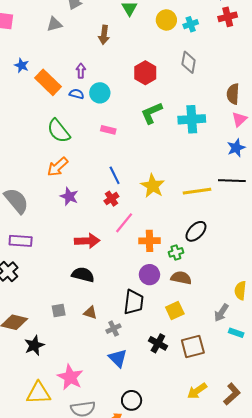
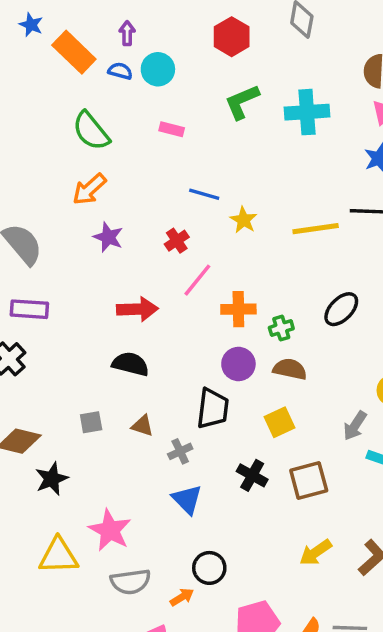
blue line: (115, 175) -> (204, 194), moved, turned -48
yellow star: (153, 186) -> (244, 220), size x0.7
black ellipse: (196, 231) -> (341, 309), moved

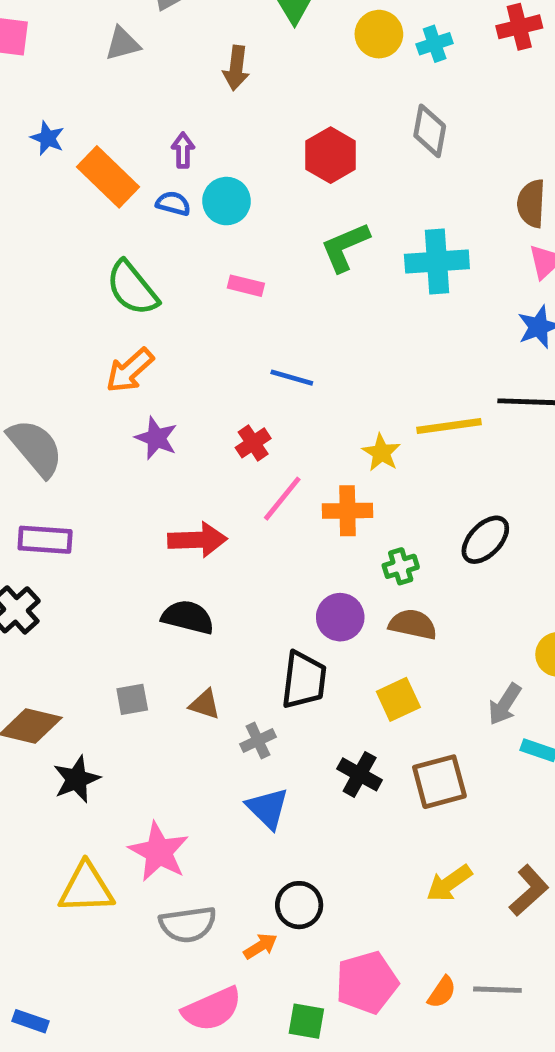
yellow star: (244, 220) -> (381, 453), moved
orange cross: (238, 309) -> (347, 511), moved

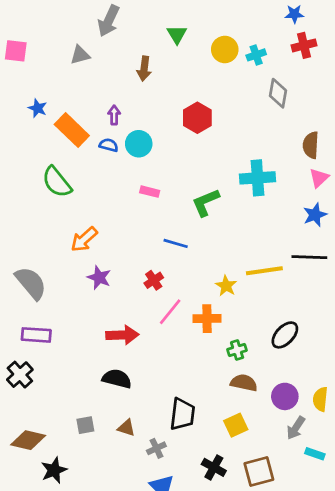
gray diamond: (430, 131) -> (278, 93), moved
green L-shape: (345, 247) -> (206, 202), moved
green semicircle: (132, 288) -> (57, 182), moved
purple circle: (340, 617) -> (285, 396), moved

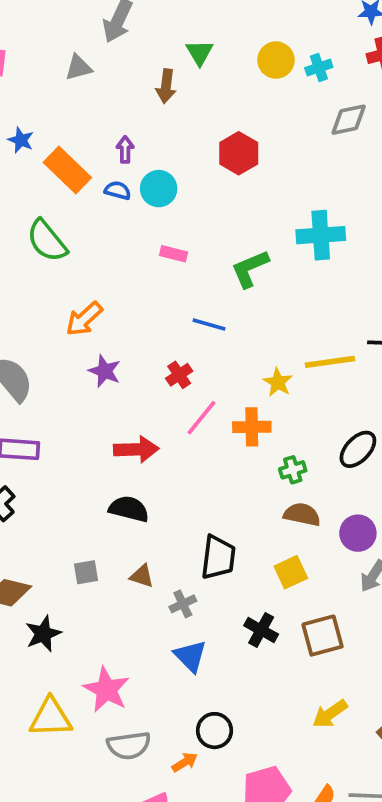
green triangle: (177, 34) -> (200, 53), moved
gray diamond: (278, 93) -> (349, 120), turned 68

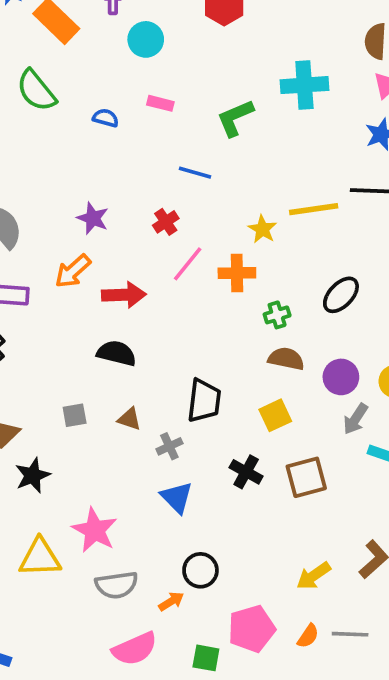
blue semicircle: (118, 190) -> (106, 118), moved
orange arrow: (84, 319) -> (73, 271), moved
yellow arrow: (330, 714) -> (314, 576), moved

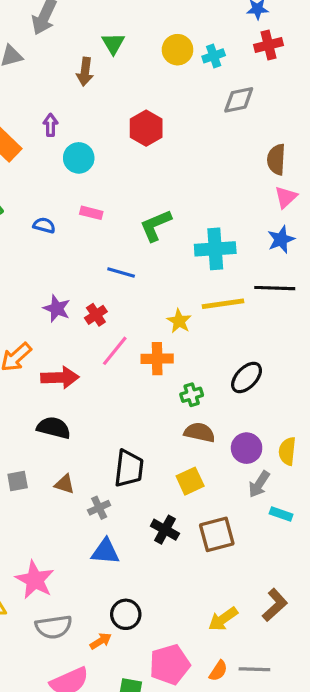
cyan cross: (304, 85) -> (215, 249), moved
purple star: (93, 218) -> (57, 308), moved
blue triangle: (177, 497) -> (105, 552), turned -40

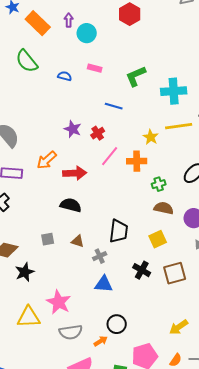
purple arrow: (50, 125) -> (69, 20), moved

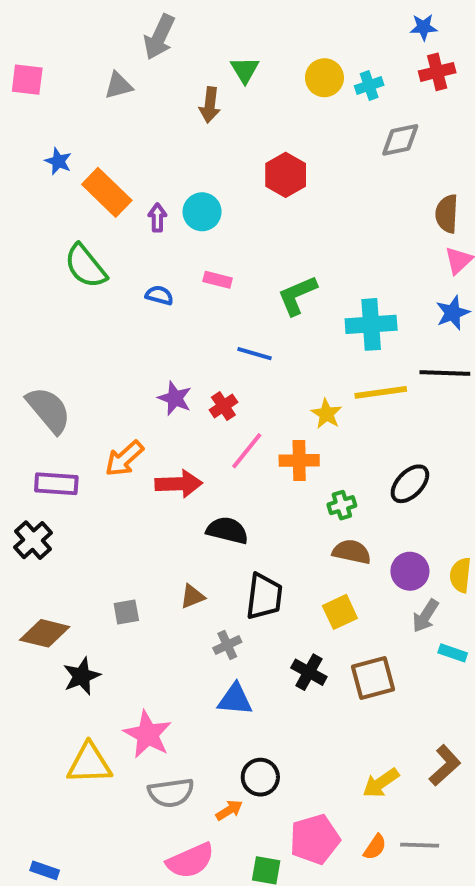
purple arrow: (69, 20) -> (157, 218), moved
black semicircle: (71, 205) -> (227, 530), moved
brown triangle: (78, 241) -> (192, 596), moved, turned -40

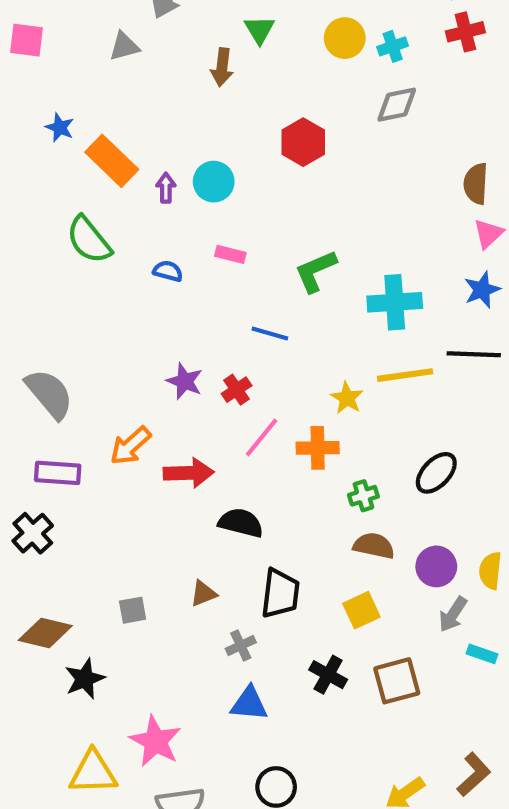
gray diamond: (400, 140) -> (397, 105), moved

